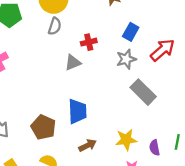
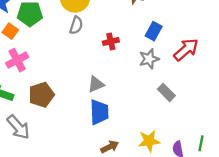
gray triangle: (73, 63) -> (96, 84), moved
gray rectangle: (143, 92) -> (166, 92), size x0.7
brown pentagon: (43, 127) -> (41, 95), moved, turned 30

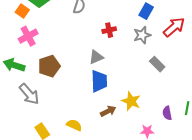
red cross: (111, 42) -> (109, 30), moved
yellow star: (149, 141) -> (131, 101), moved, turned 30

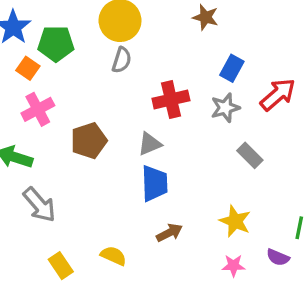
red cross: (109, 30) -> (171, 99), size x1.5
brown pentagon: (49, 66) -> (89, 141), moved
yellow star: (131, 101) -> (235, 221), moved
purple semicircle: (167, 113) -> (278, 257), moved, turned -56

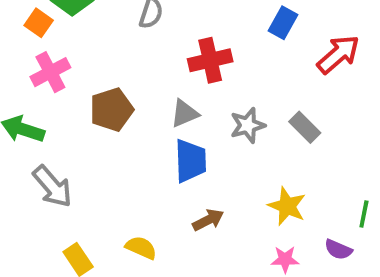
gray star: (225, 108) -> (248, 125), moved

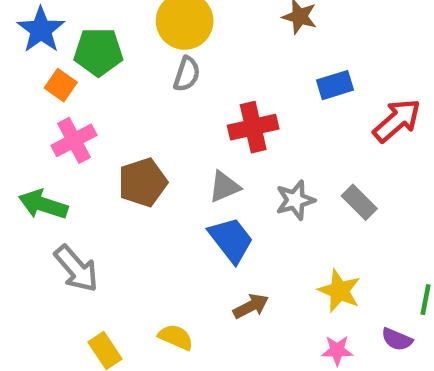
blue rectangle: (283, 23) -> (335, 85), turned 44
blue trapezoid: (190, 161) -> (231, 240), turned -36

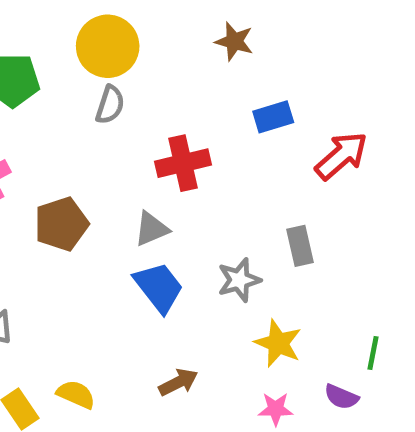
gray star: (295, 200) -> (239, 280), moved
gray rectangle: (359, 202) -> (300, 246), turned 32
brown arrow: (251, 306) -> (178, 382), moved
yellow semicircle: (176, 337) -> (76, 394), moved

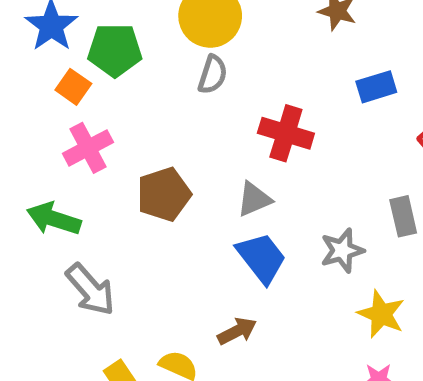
red cross: (183, 163) -> (286, 133), turned 30
brown arrow: (178, 382) -> (237, 331), moved

